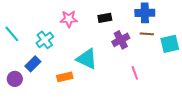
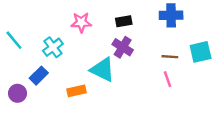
brown line: (147, 34) -> (170, 57), moved
purple cross: (121, 40) -> (123, 47), moved, turned -30
pink line: (135, 73) -> (167, 79), moved

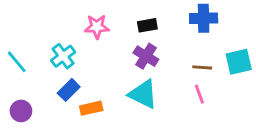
cyan line: (14, 40) -> (17, 62), moved
cyan triangle: (103, 70) -> (143, 94), moved
blue rectangle: (39, 76) -> (69, 90), moved

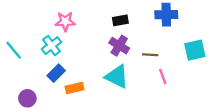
pink star: (97, 27) -> (65, 21), moved
brown line: (202, 67) -> (150, 55), moved
purple circle: (21, 111) -> (27, 98), moved

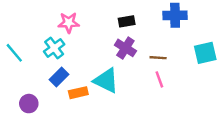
cyan triangle: (117, 77) -> (106, 81), moved
pink line: (163, 77) -> (159, 79), moved

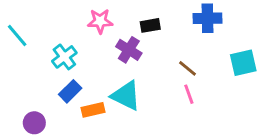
pink star: (69, 23) -> (100, 21), moved
purple cross: (125, 48) -> (129, 50), moved
cyan line: (14, 53) -> (17, 35), moved
brown line: (158, 58) -> (187, 68), turned 35

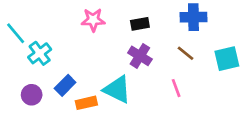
purple cross: (129, 50) -> (140, 56), moved
cyan cross: (64, 57) -> (40, 53), moved
brown line: (187, 68) -> (185, 53), moved
purple circle: (34, 123) -> (32, 95), moved

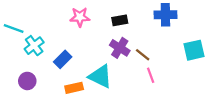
cyan line: (16, 33) -> (14, 28), turned -30
brown line: (185, 53) -> (143, 55), moved
blue rectangle: (65, 85) -> (63, 59), moved

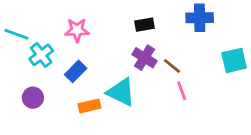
pink star: (80, 17) -> (77, 30), moved

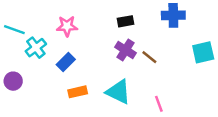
pink line: (182, 91) -> (159, 104), moved
cyan triangle: (121, 92) -> (118, 92), moved
purple circle: (33, 98) -> (13, 81), moved

